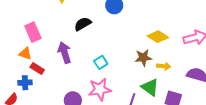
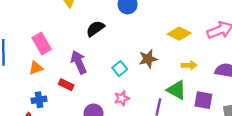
orange triangle: (25, 54) -> (36, 68), turned -32
brown star: (143, 58) -> (148, 59), moved
red rectangle: (37, 69) -> (66, 85), moved
pink star: (100, 89) -> (122, 98), size x0.6

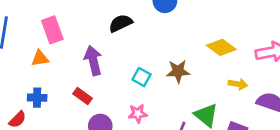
yellow arrow: (189, 65) -> (238, 84), moved
cyan square: (120, 69) -> (142, 77), turned -32
red rectangle: (66, 85) -> (83, 96), moved

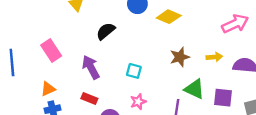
yellow diamond: (221, 47) -> (169, 17), moved
orange triangle: (40, 58) -> (48, 89), moved
brown star: (178, 71) -> (180, 57), moved

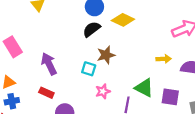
black semicircle: (106, 31) -> (92, 29), moved
brown star: (180, 57) -> (106, 55), moved
pink star: (138, 102) -> (103, 91), moved

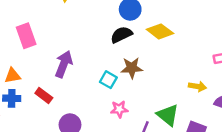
purple arrow: (49, 64) -> (64, 64), turned 35
red rectangle: (46, 93) -> (44, 95), moved

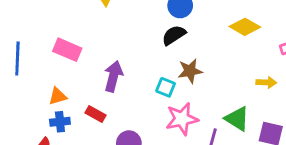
yellow diamond: (160, 31) -> (245, 27), moved
pink rectangle: (26, 36) -> (67, 50), turned -40
pink star: (119, 109) -> (182, 119), size x1.6

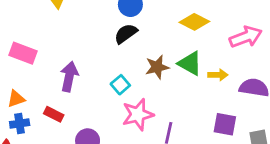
brown star: (190, 71) -> (157, 67), moved
cyan square: (166, 87) -> (120, 85), turned 30
green triangle: (237, 119) -> (190, 63), moved

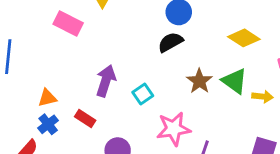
pink rectangle: (23, 53) -> (68, 23), moved
brown star: (157, 67) -> (199, 81), turned -30
cyan square: (120, 85) -> (143, 94), moved
blue cross: (20, 124) -> (48, 124), turned -36

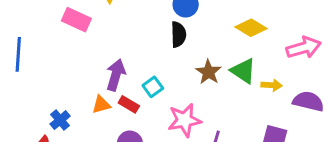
black semicircle: (170, 42) -> (178, 34), turned 120
orange triangle: (47, 98) -> (101, 105), moved
red rectangle: (85, 119) -> (129, 104), moved

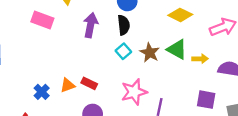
purple arrow: (116, 75) -> (90, 25), moved
cyan square: (153, 87) -> (123, 51), moved
blue cross: (60, 120) -> (42, 92), moved

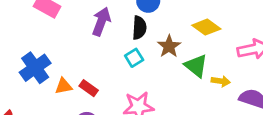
brown star: (150, 53) -> (169, 46), moved
blue cross: (42, 92) -> (35, 68), moved, size x1.6

